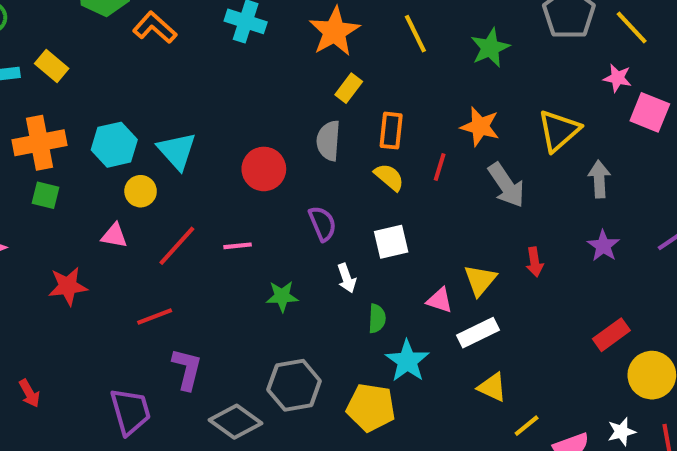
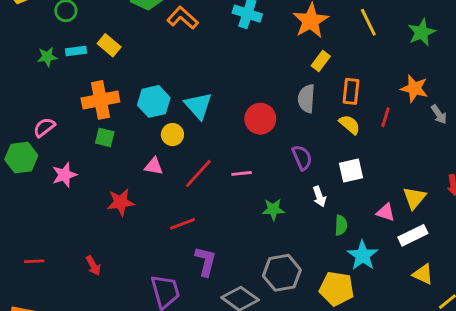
gray arrow: (506, 185) -> (439, 114), moved, size x0.6
red arrow: (29, 393) -> (93, 266), moved

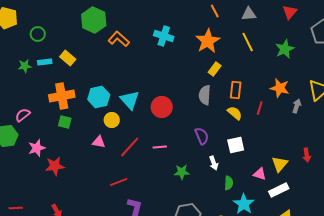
gray arrow: (439, 114) -> (297, 106), turned -128
red circle: (260, 119) -> (162, 107), moved
red star: (121, 202) -> (55, 166), moved

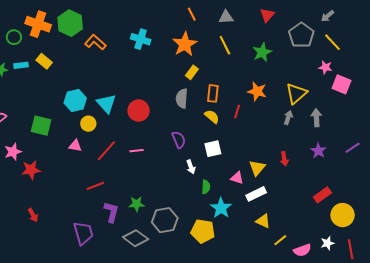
orange cross: (62, 96) -> (38, 24), moved, turned 30
gray arrow: (297, 106) -> (288, 118), moved
green square: (65, 122) -> (41, 126), size x1.5
green star: (182, 172) -> (137, 204), moved

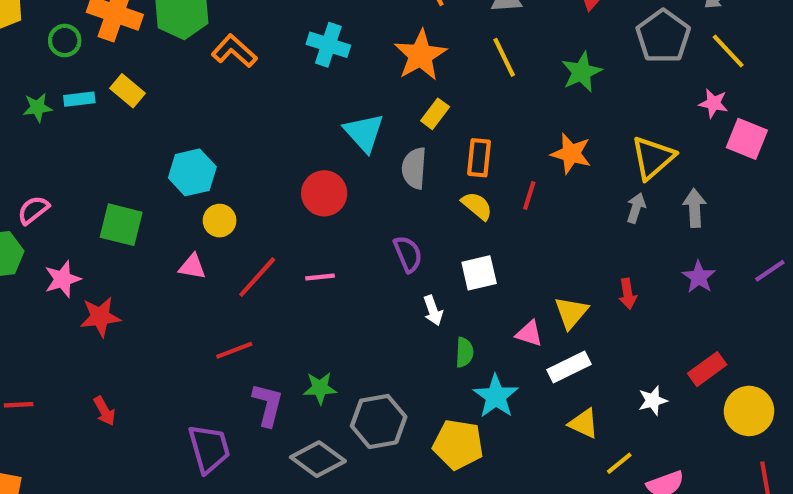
cyan triangle: (106, 103) -> (364, 133), moved
white star: (327, 243) -> (653, 401), moved

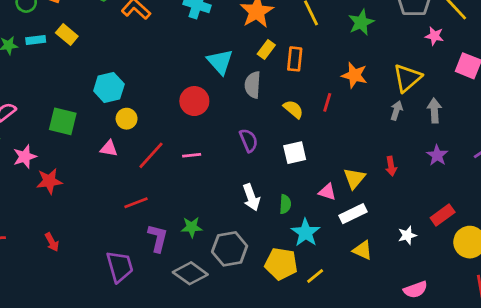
pink star: (713, 103) -> (434, 36), moved
orange rectangle: (479, 158) -> (295, 59), moved
white arrow: (433, 311) -> (251, 197), moved, size x1.4
yellow line: (619, 463) -> (315, 276), moved

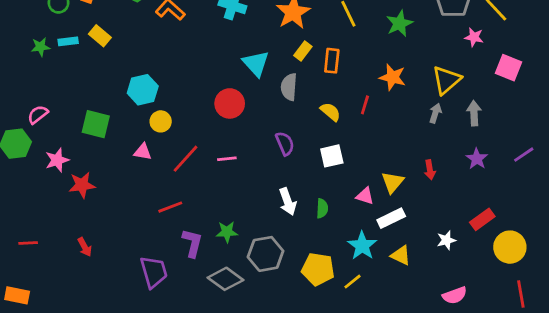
cyan star: (306, 233) -> (362, 246), moved

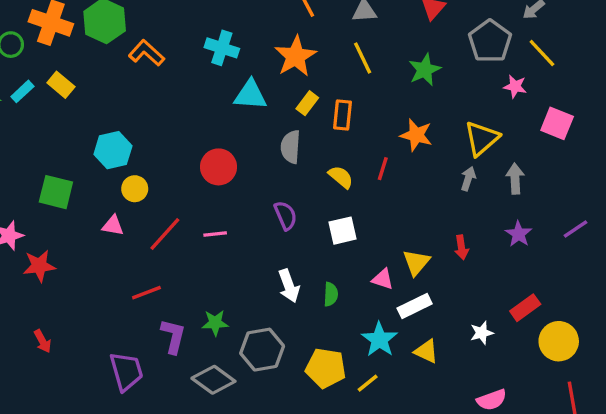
cyan rectangle: (68, 41) -> (22, 91), turned -36
cyan triangle: (256, 63) -> (250, 95), moved, turned -44

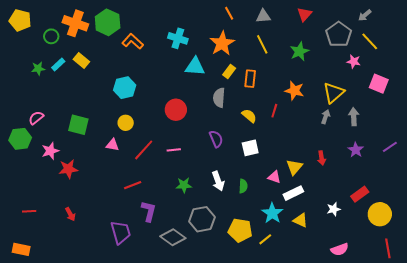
cyan hexagon: (113, 150) -> (125, 88), moved
green star: (215, 323) -> (184, 185), moved

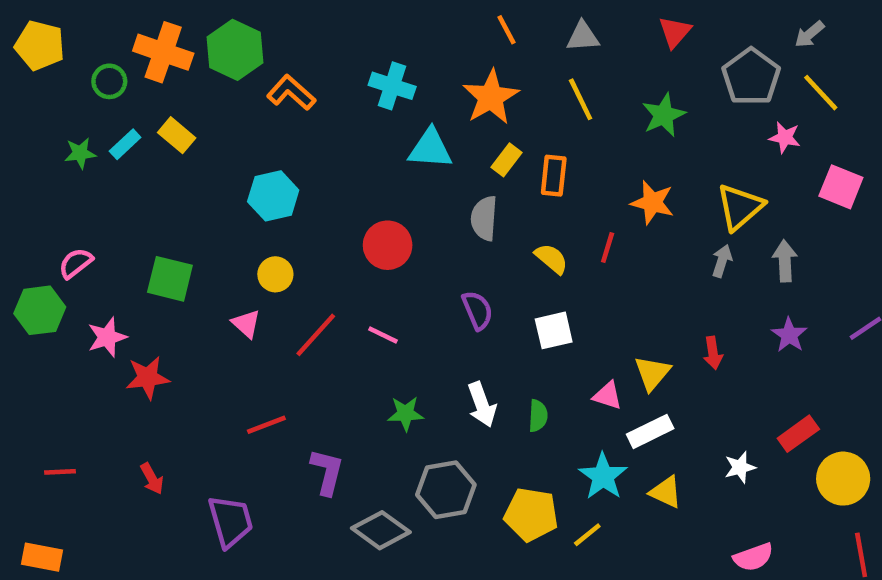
pink triangle: (113, 145) -> (246, 324), turned 32
pink line: (174, 150) -> (383, 335), turned 32
red line: (133, 185) -> (266, 425), moved
purple trapezoid: (121, 232) -> (231, 521), moved

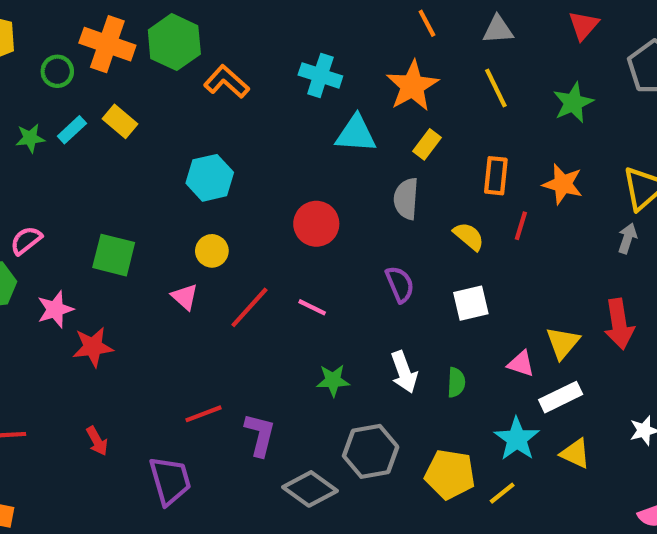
orange rectangle: (554, 176) -> (496, 176), moved
red arrow: (713, 353) -> (619, 324), size x1.6
red line: (266, 425) -> (204, 414), moved

